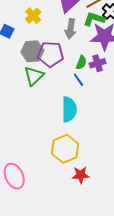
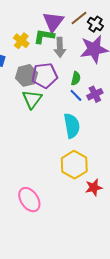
green L-shape: (94, 19) -> (44, 36), moved
purple cross: (98, 63) -> (95, 94), moved

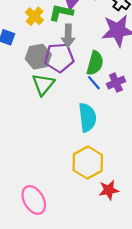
gray arrow: (60, 47) -> (68, 36), moved
green semicircle: (76, 78) -> (95, 63), size x1.5

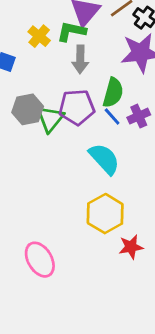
gray hexagon: (38, 57) -> (28, 109), moved
purple pentagon: (59, 58) -> (77, 107), moved
cyan semicircle: (87, 117) -> (104, 159), turned -36

